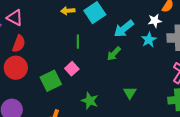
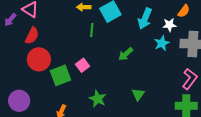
cyan arrow: (124, 29) -> (145, 19), moved, turned -35
green line: (78, 42) -> (92, 30), moved
red circle: (16, 68) -> (39, 59), moved

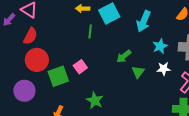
white star: (169, 25) -> (164, 69), moved
green triangle: (138, 94) -> (138, 72), moved
purple circle: (19, 101) -> (24, 91), moved

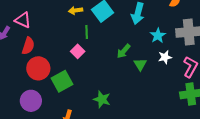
pink square: (80, 67) -> (78, 51), moved

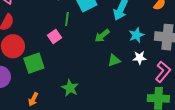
green arrow: (124, 51) -> (102, 36), moved
green triangle: (140, 64) -> (114, 60), turned 32

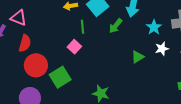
green arrow: (102, 36) -> (116, 26), moved

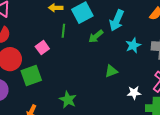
pink square: (74, 47) -> (42, 48), moved
white star: (162, 49) -> (134, 93), moved

